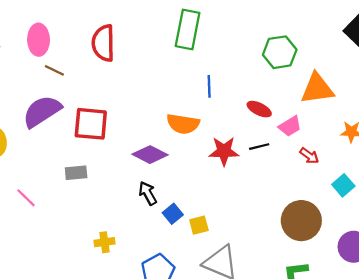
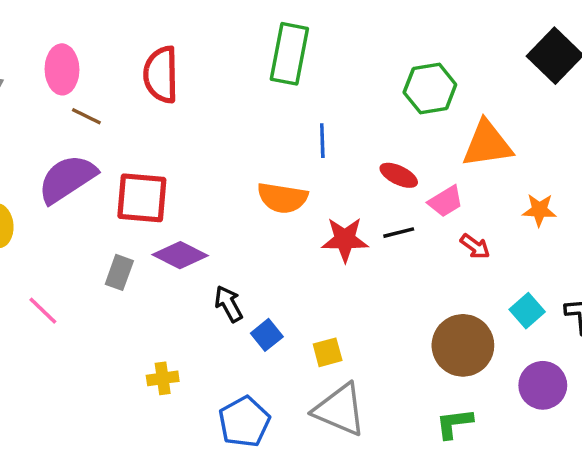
purple diamond: (150, 155) -> (180, 255), moved
gray rectangle: (76, 173) -> (119, 272), turned -65
cyan square: (343, 185) -> (527, 311), moved
yellow square: (199, 225) -> (328, 352), moved

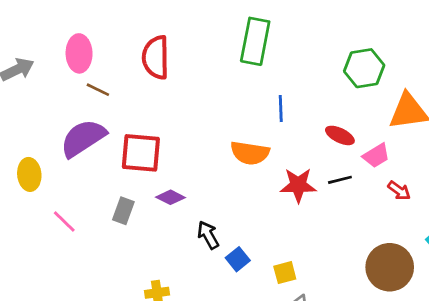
purple diamond: (180, 255) -> (170, 197), size x0.7
pink line: (43, 311) -> (64, 222), moved

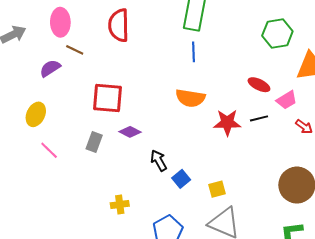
blue line: (281, 109) -> (193, 52), moved
purple semicircle: (83, 138) -> (50, 68), moved, size x0.6
yellow ellipse: (29, 174) -> (36, 114), moved, turned 30

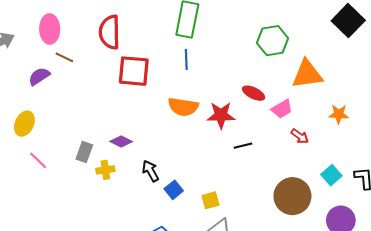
red square: (107, 98) -> (134, 71), moved
black line: (259, 118) -> (243, 146), moved
red star: (227, 123) -> (221, 115), moved
yellow cross: (120, 204) -> (105, 170), moved

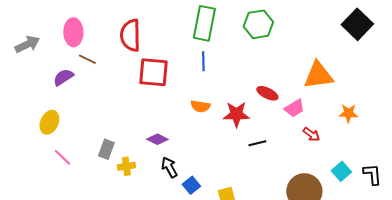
green hexagon: (272, 41) -> (258, 24), moved
orange semicircle: (183, 107) -> (200, 106), size x0.7
purple diamond: (121, 141) -> (157, 139), moved

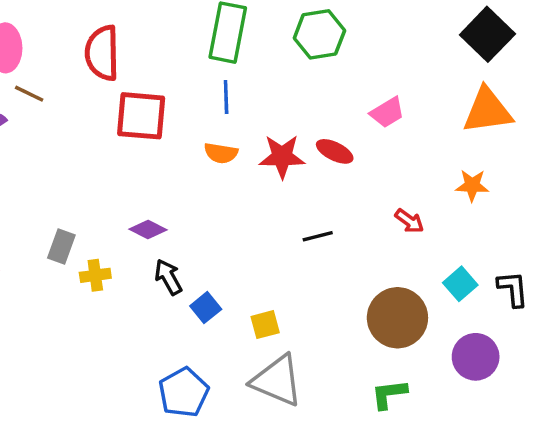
orange triangle: (318, 75) -> (487, 111), moved
orange semicircle: (200, 106) -> (221, 153), moved
pink trapezoid: (294, 108) -> (387, 112), moved
red star: (236, 114) -> (282, 156), moved

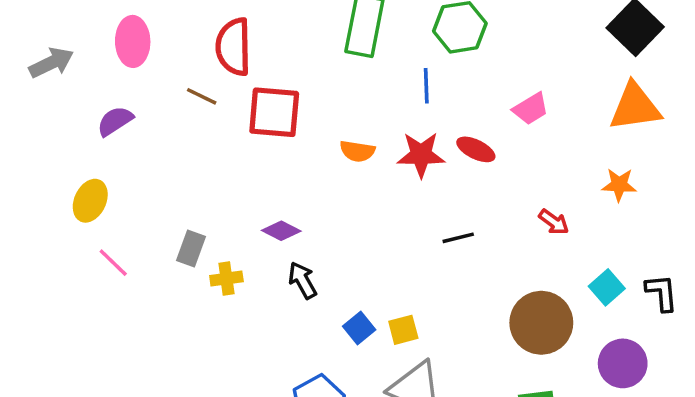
brown line: (29, 94) -> (202, 96), moved
blue line: (226, 97) -> (426, 86), moved
blue square: (206, 308) -> (359, 328), moved

